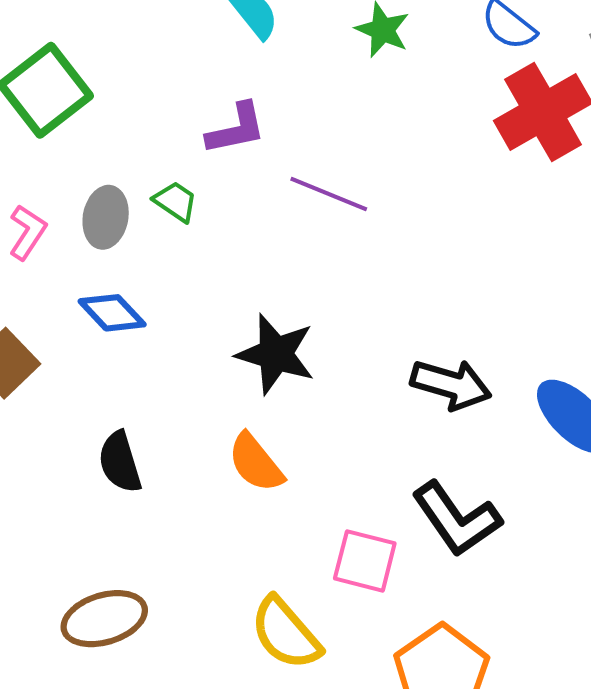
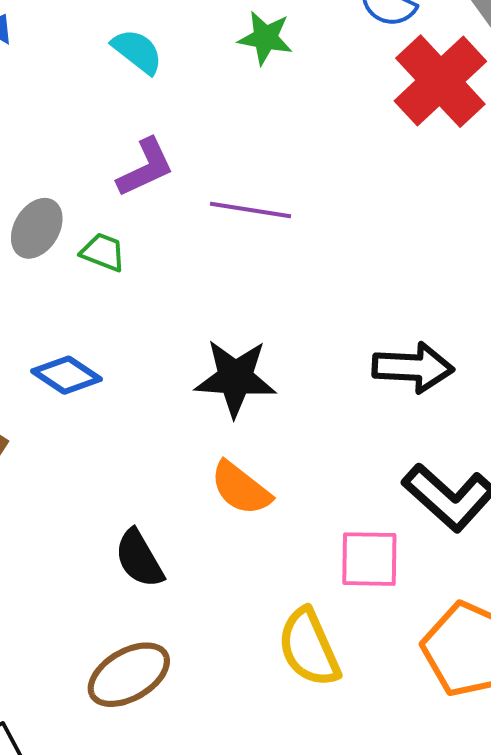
gray ellipse: (106, 217) -> (37, 228), moved, turned 34
black semicircle: (120, 462) -> (139, 559), moved
yellow semicircle: (286, 633) -> (309, 648), turned 30

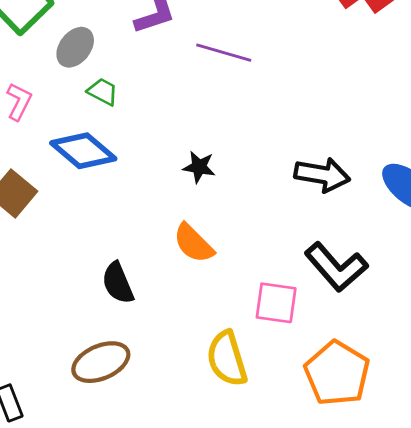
green trapezoid: (103, 252) -> (103, 92), moved
blue diamond: (67, 375) -> (83, 151), size x1.4
black star: (235, 378) -> (199, 167), size x0.6

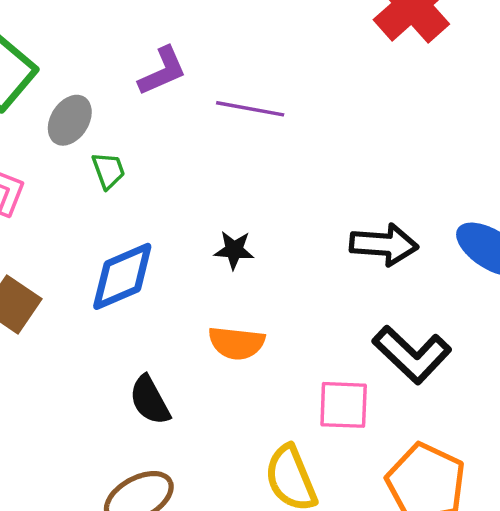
green trapezoid: (103, 92) -> (108, 171), turned 48
blue diamond: (83, 151) -> (122, 276), moved, turned -58
orange semicircle: (194, 243) -> (237, 343), turned -33

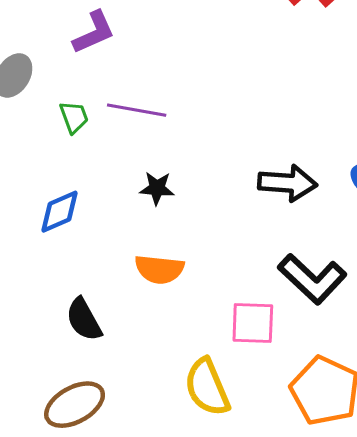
purple line: (250, 109) -> (137, 110), moved
green trapezoid: (108, 171) -> (74, 117), moved
blue diamond: (122, 276) -> (60, 212), size x0.7

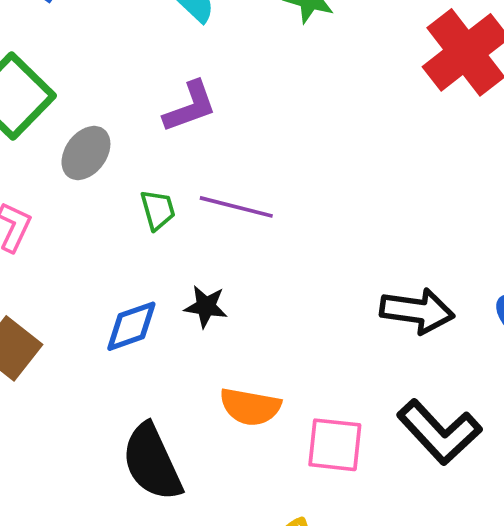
black star: (157, 188) -> (206, 306), moved
black semicircle: (84, 319) -> (152, 462), size x1.4
pink square: (253, 323) -> (335, 445), moved

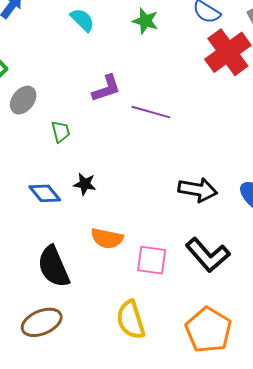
purple L-shape: (190, 107) -> (106, 88), moved
purple line: (236, 207) -> (151, 112), moved
blue diamond: (131, 326) -> (45, 193), turned 68

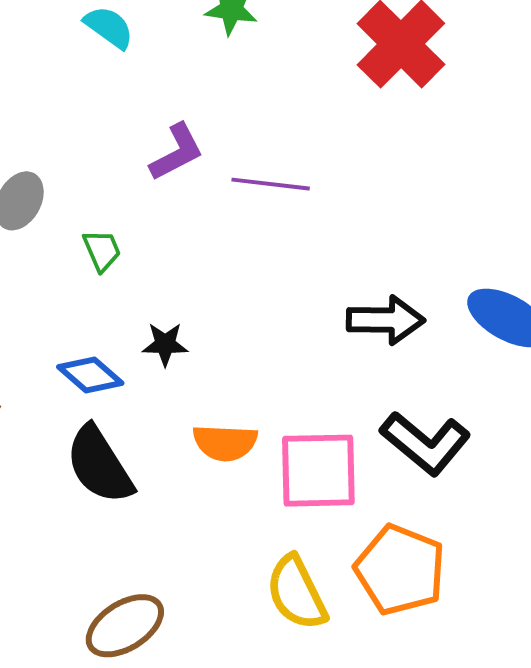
pink square: (152, 260) -> (318, 471), size x1.4
black semicircle: (54, 267) -> (99, 465), moved
orange pentagon: (209, 330) -> (400, 570), moved

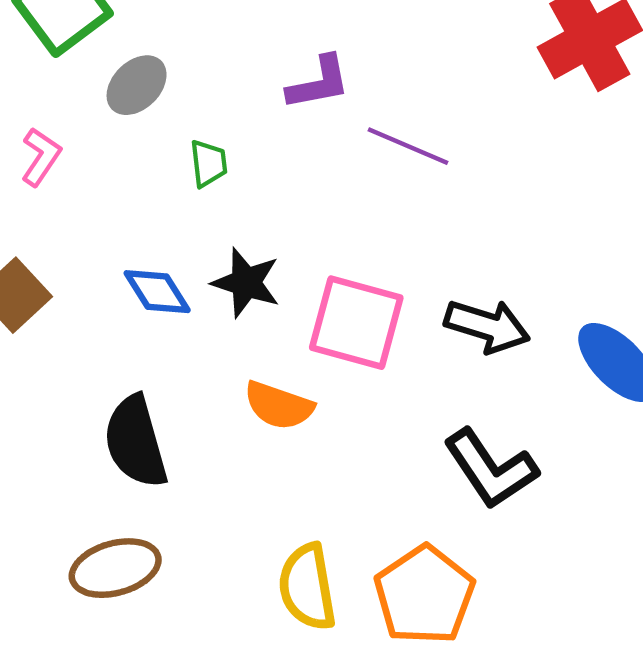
black star: (165, 344) -> (246, 283), size x1.4
black semicircle: (99, 465) -> (136, 442), moved
pink square: (318, 471) -> (356, 323), moved

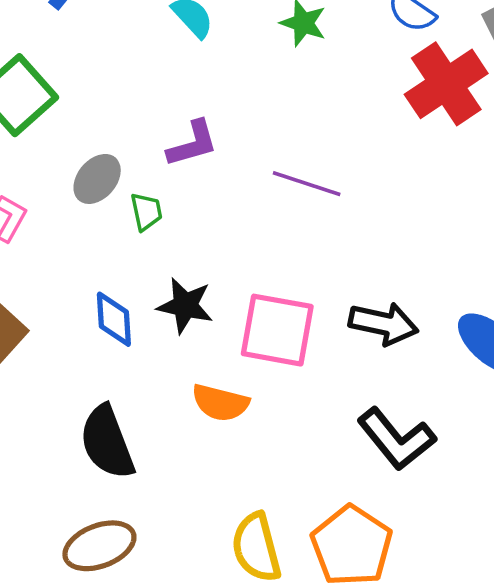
purple L-shape: (319, 83) -> (192, 144), moved
gray ellipse: (137, 85) -> (97, 179), moved
blue diamond: (157, 292) -> (114, 319), turned 34

